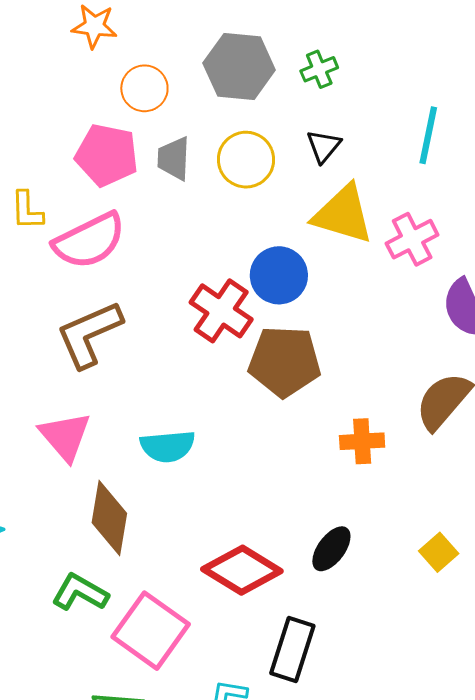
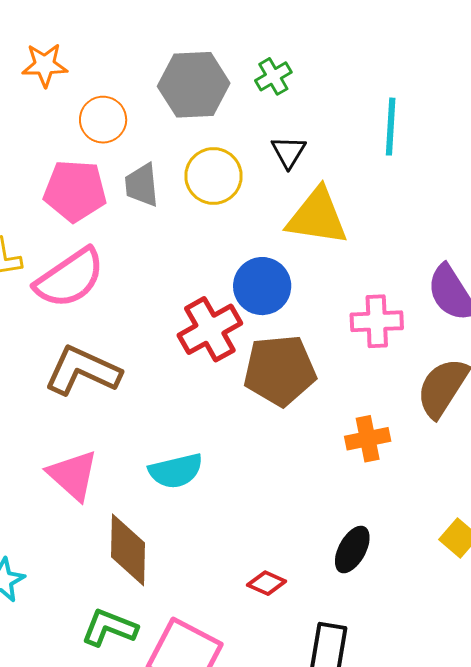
pink cross: (412, 239) -> (377, 321), moved, turned 33
red cross: (221, 311) -> (210, 329), turned 34
brown L-shape: (89, 334) -> (83, 371), turned 56
red diamond: (242, 570) -> (267, 583), size x0.5

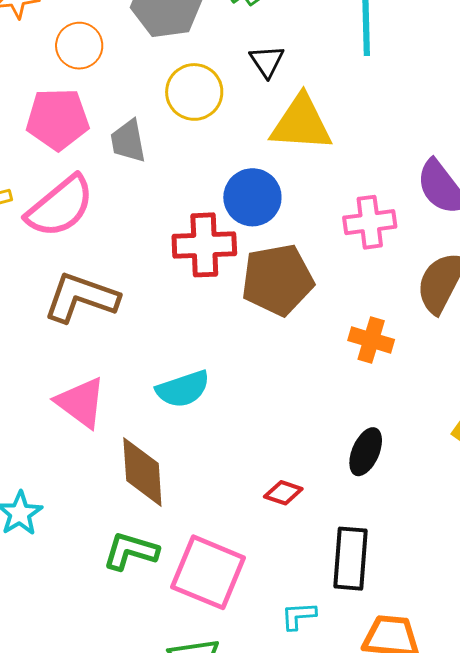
gray trapezoid: (142, 185) -> (128, 141), moved
red cross: (210, 329) -> (204, 245), turned 32
orange cross: (368, 439) -> (371, 340), turned 33

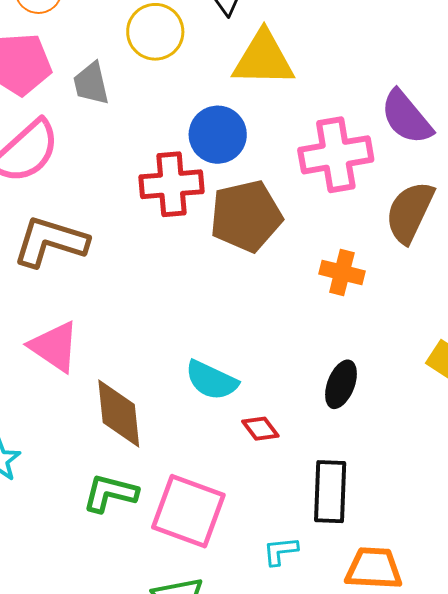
pink cross: (370, 222) -> (336, 155), size x1.4
cyan semicircle: (183, 389) -> (211, 380), moved, turned 46
red diamond: (283, 493) -> (260, 429), turned 36

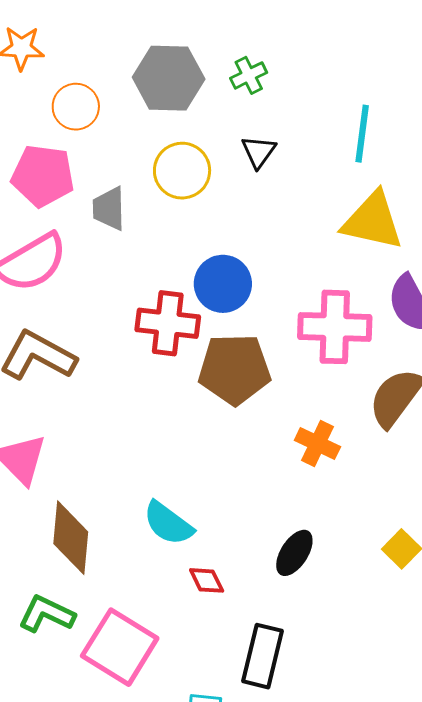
yellow triangle: (263, 59) -> (373, 221), moved

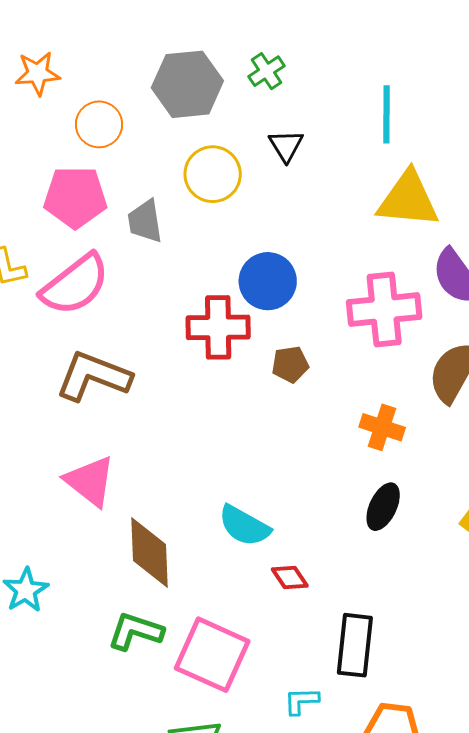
brown pentagon: (235, 369) -> (290, 364), size x0.5
black ellipse: (294, 553) -> (383, 507), moved

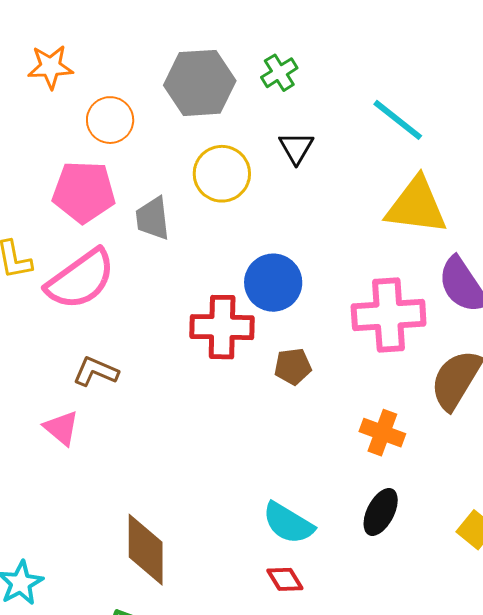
cyan line: (386, 114) -> (398, 120), turned -54
brown L-shape: (93, 376) -> (96, 372), size x0.6
pink triangle: (90, 481) -> (61, 428), moved, size x0.7
cyan semicircle: (244, 526) -> (288, 523), moved

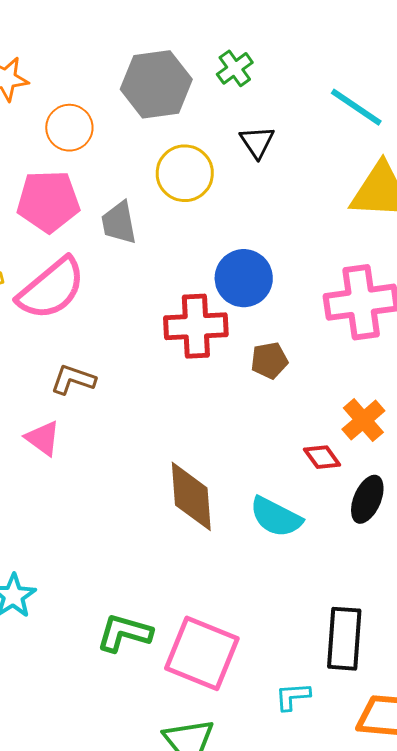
orange cross: (382, 433) -> (363, 420), turned 33
brown diamond: (146, 550) -> (191, 496), moved
red diamond: (285, 579) -> (322, 457), moved

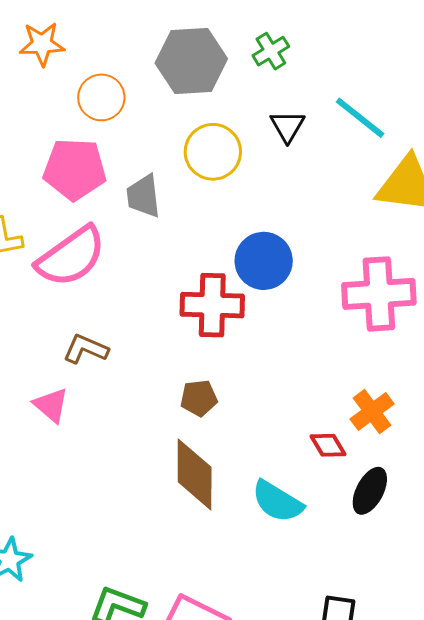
cyan line: (356, 107) -> (360, 118), moved
brown pentagon: (269, 360) -> (199, 398), moved

